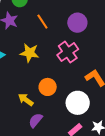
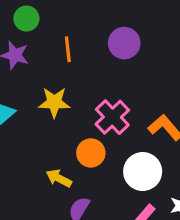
orange line: (42, 22) -> (68, 49), turned 35
pink cross: (68, 52) -> (112, 117), moved

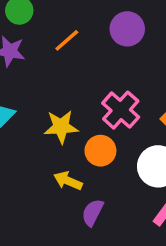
orange line: (68, 49) -> (67, 40), turned 60
yellow star: (54, 102) -> (61, 127), moved

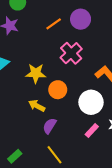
orange line: (67, 40) -> (54, 24), moved
pink cross: (121, 110) -> (71, 53), moved

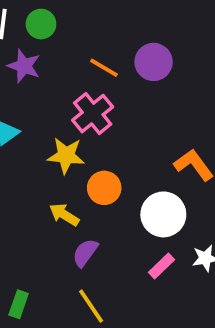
orange line: (54, 24) -> (104, 68), turned 63
pink cross: (71, 53) -> (93, 114), moved
green rectangle: (15, 156) -> (19, 304), turned -32

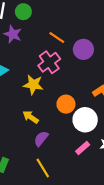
purple circle: (154, 62) -> (83, 49), moved
orange circle: (104, 188) -> (66, 104), moved

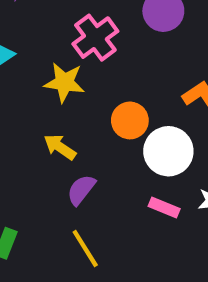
pink rectangle: (83, 148) -> (164, 208), turned 64

